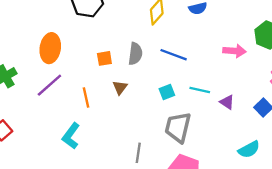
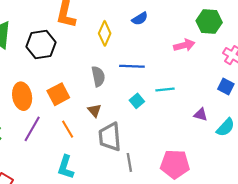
orange square: (104, 58) -> (58, 94), moved, size x1.5
purple triangle: (227, 102) -> (201, 115), moved
gray trapezoid: (178, 127) -> (110, 137), moved

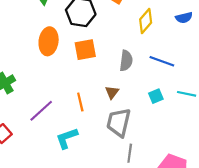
orange square: (58, 94) -> (85, 50), moved
orange ellipse: (22, 96) -> (49, 41), moved
purple line: (32, 129) -> (41, 111), moved
cyan L-shape: (66, 167) -> (67, 138), turned 35

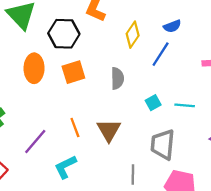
blue line: (162, 61) -> (161, 54), moved, turned -70
brown triangle: (112, 92) -> (109, 130), moved, size x1.6
cyan square: (156, 96) -> (153, 103), moved
gray trapezoid: (119, 122) -> (163, 144), moved

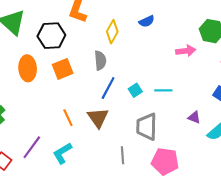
blue line: (161, 54) -> (108, 88), moved
gray semicircle: (117, 78) -> (100, 60), moved
purple line: (35, 142) -> (32, 147), moved

